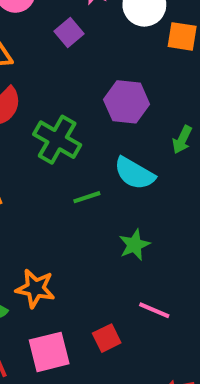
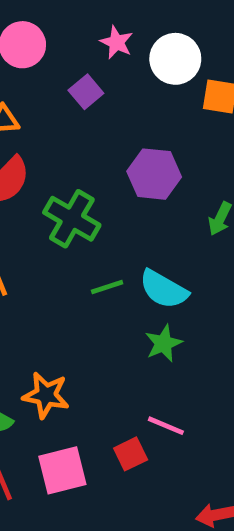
cyan semicircle: (134, 173) -> (164, 289), moved
pink line: (154, 310) -> (166, 426), moved

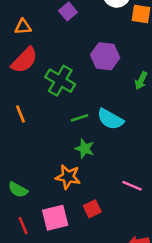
green star: (164, 343) -> (85, 149), moved, turned -30
orange star: (46, 395) -> (68, 177), moved
pink line: (166, 426) -> (132, 186), moved

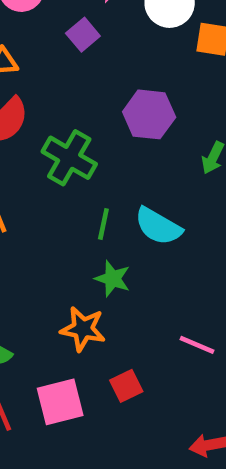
green line: (79, 118) -> (103, 224), turned -60

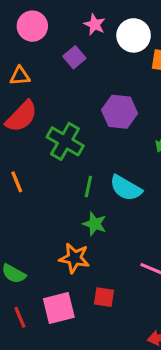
red square: (126, 386) -> (104, 297), turned 35

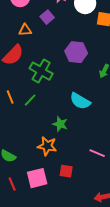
orange triangle: (20, 76) -> (25, 30), moved
green line: (88, 187) -> (30, 100), moved, turned 32

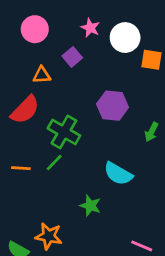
orange line: (10, 97) -> (21, 168), turned -64
green line: (30, 100) -> (54, 163), moved
orange star: (47, 146) -> (49, 236), moved

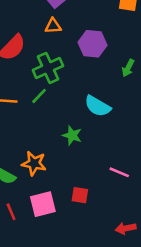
orange triangle: (42, 75) -> (53, 26), moved
green cross: (64, 132) -> (48, 68), turned 36

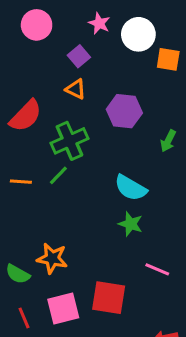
orange triangle: (53, 26) -> (76, 89), turned 30
green star: (72, 135) -> (131, 224), moved
red square: (80, 195) -> (109, 298), size x1.6

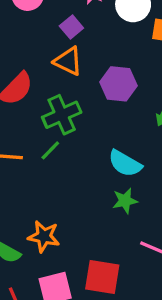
orange triangle: (76, 89) -> (68, 61), size x1.4
green star: (131, 224) -> (125, 201), turned -30

